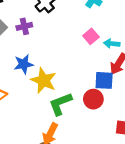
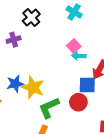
cyan arrow: (112, 44) -> (79, 56), moved
blue star: (24, 64) -> (15, 84), moved

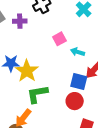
pink square: (74, 46) -> (59, 39), moved
red circle: (78, 102) -> (75, 101), moved

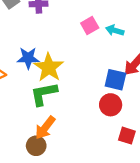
cyan arrow: (78, 52) -> (115, 30), moved
green L-shape: (37, 94) -> (44, 94), moved

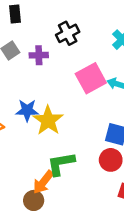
pink square: (90, 25) -> (91, 78), size x1.6
green L-shape: (44, 94) -> (61, 164), moved

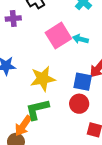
yellow star: (48, 120) -> (43, 79), moved, turned 30

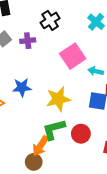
cyan arrow: (80, 39) -> (96, 71), moved
red circle: (79, 104) -> (81, 134), moved

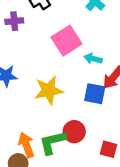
green L-shape: (54, 129) -> (52, 142), moved
orange arrow: (40, 146) -> (26, 145), turned 125

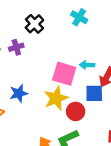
pink square: (66, 41) -> (64, 74), moved, turned -30
red circle: (74, 132) -> (76, 111), moved

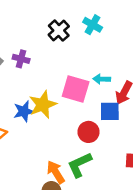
black cross: (34, 24) -> (59, 31), moved
purple cross: (16, 47) -> (21, 59), turned 32
yellow star: (56, 98) -> (43, 105), moved

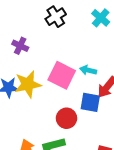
cyan cross: (93, 25) -> (101, 18), moved
purple cross: (21, 59) -> (20, 46), moved

